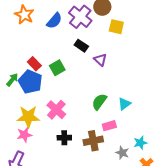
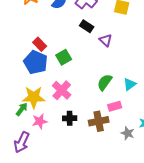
green square: (57, 68) -> (64, 57), moved
green arrow: (12, 80) -> (22, 109), moved
pink star: (24, 135) -> (40, 121), moved

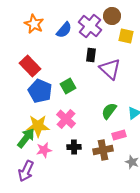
black rectangle: (87, 26) -> (91, 55), turned 64
purple triangle: (106, 40) -> (110, 69), size x1.6
red rectangle: (40, 44) -> (30, 66), moved, size x1.5
green arrow: (22, 109) -> (26, 138), size x1.5

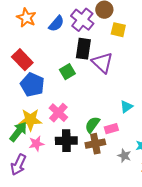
black rectangle: (91, 55) -> (83, 49), size x1.5
green square: (68, 86) -> (67, 72), moved
green semicircle: (109, 111) -> (92, 125), moved
black cross: (74, 147) -> (66, 141), size x1.5

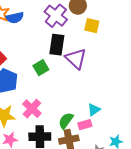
blue semicircle: (56, 24) -> (15, 18), moved, turned 36
cyan triangle: (126, 107) -> (94, 110), moved

